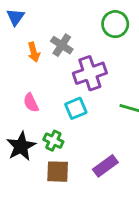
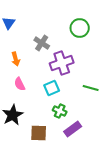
orange arrow: (34, 52) -> (16, 59), moved
green cross: (53, 141) -> (60, 111), moved

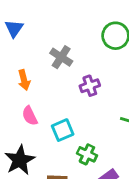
purple cross: (62, 63) -> (90, 86), size x0.6
cyan square: (52, 88) -> (63, 130), moved

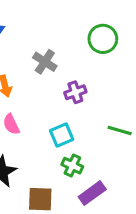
cyan square: (63, 130) -> (62, 135), moved

